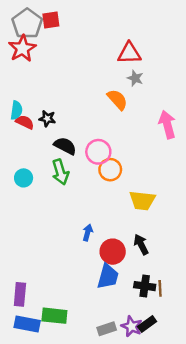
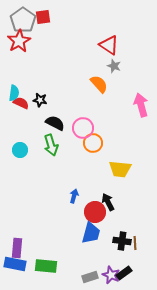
red triangle: (129, 53) -> (109, 45), turned 35
black arrow: (141, 244) -> (108, 202), moved
blue rectangle: (27, 324) -> (15, 264), moved

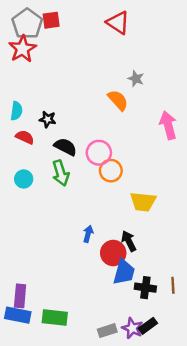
red triangle: (109, 45) -> (118, 23), moved
red semicircle: (21, 103) -> (25, 137), moved
blue trapezoid: (91, 233) -> (124, 272), moved
brown line: (135, 243) -> (173, 285), moved

